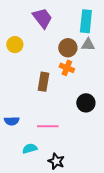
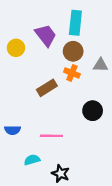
purple trapezoid: (42, 18) -> (46, 35), moved
cyan rectangle: (86, 21) -> (75, 23), moved
gray triangle: (88, 45) -> (101, 65), moved
brown rectangle: (43, 82) -> (47, 88), turned 48

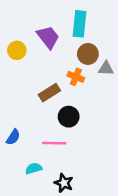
brown circle: (73, 51) -> (88, 54), moved
black circle: (93, 111) -> (69, 117), moved
blue semicircle: (13, 130) -> (13, 137), turned -56

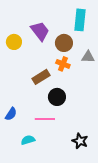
cyan rectangle: (79, 24) -> (80, 20), moved
brown circle: (88, 54) -> (64, 43), moved
black star: (64, 183) -> (80, 141), moved

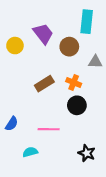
orange cross: (63, 64) -> (74, 82), moved
black circle: (57, 97) -> (77, 105), moved

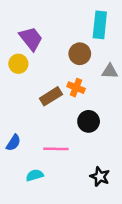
purple trapezoid: (43, 34) -> (31, 39), moved
yellow circle: (15, 46) -> (18, 64), moved
orange cross: (74, 82) -> (76, 88), moved

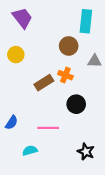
purple trapezoid: (31, 39) -> (22, 18), moved

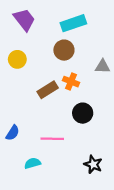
cyan rectangle: (86, 21) -> (73, 23), moved, turned 65
brown circle: (69, 46) -> (64, 50), moved

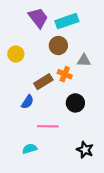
purple trapezoid: (24, 20) -> (38, 18), moved
gray triangle: (102, 66) -> (84, 60), moved
blue semicircle: (13, 133) -> (28, 102), moved

